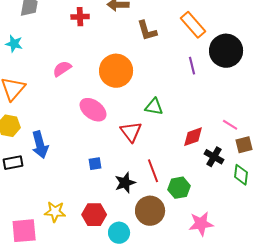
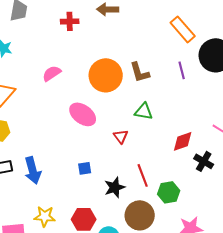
brown L-shape: (147, 31) -> (140, 72), moved
red triangle: (131, 132) -> (121, 136), size x0.7
blue arrow: (40, 145) -> (33, 170), moved

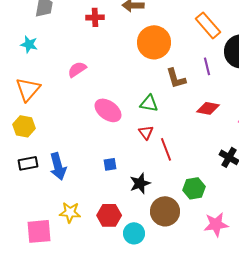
brown L-shape: (140, 72) -> (176, 78), moved
orange circle: (106, 75) -> (154, 42), moved
green triangle: (144, 111) -> (149, 103), moved
red diamond: (183, 141) -> (208, 108), moved, turned 30
red line: (143, 175) -> (166, 149), moved

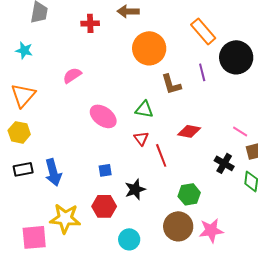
red diamond: (208, 108) -> (189, 131), moved
brown circle: (165, 211) -> (178, 226), moved
yellow star: (70, 212) -> (65, 218), size x1.4
red hexagon: (109, 215) -> (104, 206), moved

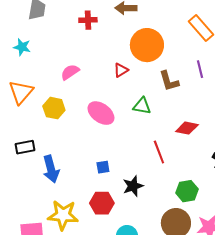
yellow hexagon: (19, 132) -> (54, 108), moved
red triangle: (141, 138) -> (121, 70), moved, turned 35
black rectangle: (23, 169) -> (25, 147), moved

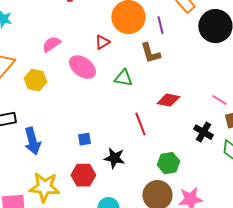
purple line: (200, 69) -> (160, 25), moved
pink ellipse: (101, 113) -> (82, 67), moved
black star: (133, 186) -> (114, 158), turned 30

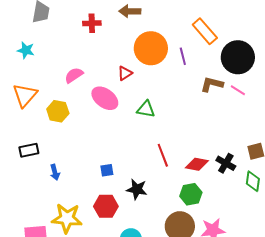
brown L-shape: (150, 53) -> (212, 84), moved, turned 120
red diamond: (168, 100) -> (197, 164), moved
pink line: (219, 100) -> (238, 90), moved
blue arrow: (32, 141) -> (55, 172), size x0.6

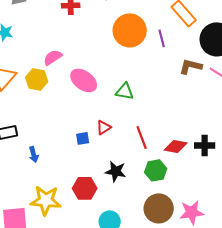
red triangle: (125, 73) -> (104, 127), moved
yellow hexagon: (58, 111) -> (37, 79), moved
black cross: (226, 163) -> (205, 145), turned -30
blue square: (107, 170) -> (83, 138), moved
green hexagon: (191, 194) -> (156, 170), moved

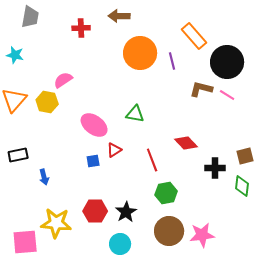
pink ellipse: (84, 80) -> (94, 125), moved
red diamond: (176, 146) -> (186, 143), moved, turned 35
black star: (116, 171) -> (126, 212), moved, turned 30

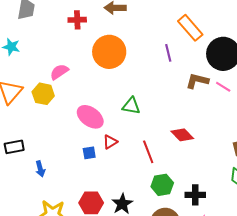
orange circle: (140, 53) -> (109, 52), moved
black cross: (215, 168) -> (195, 195), moved

